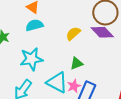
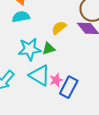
cyan star: (31, 59) -> (30, 49), moved
green triangle: (77, 63) -> (49, 49), moved

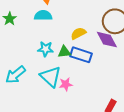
cyan star: (30, 49) -> (45, 49), size x0.7
blue rectangle: (69, 87) -> (81, 55), moved, turned 70

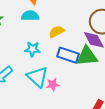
yellow semicircle: (78, 33) -> (57, 32), moved
green triangle: (64, 52) -> (87, 56), moved, size x1.6

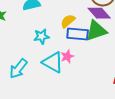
yellow semicircle: (57, 32) -> (68, 21), moved
pink star: (53, 85) -> (67, 56), moved

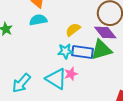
yellow semicircle: (68, 21) -> (73, 30), moved
cyan star: (42, 36) -> (65, 51), moved

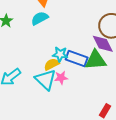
cyan semicircle: (38, 20) -> (40, 18), turned -30
yellow semicircle: (73, 30) -> (52, 64), moved

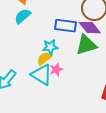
blue rectangle: (77, 59) -> (66, 26), moved

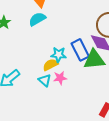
blue rectangle: (66, 26) -> (80, 50), moved, turned 45
cyan triangle: (42, 75) -> (45, 80), size x0.6

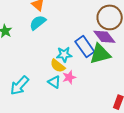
yellow semicircle: (50, 65) -> (58, 66), turned -105

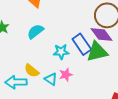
cyan semicircle: (38, 23) -> (35, 32), moved
yellow semicircle: (58, 66) -> (32, 71), moved
cyan arrow: (19, 85) -> (16, 82), turned 45

